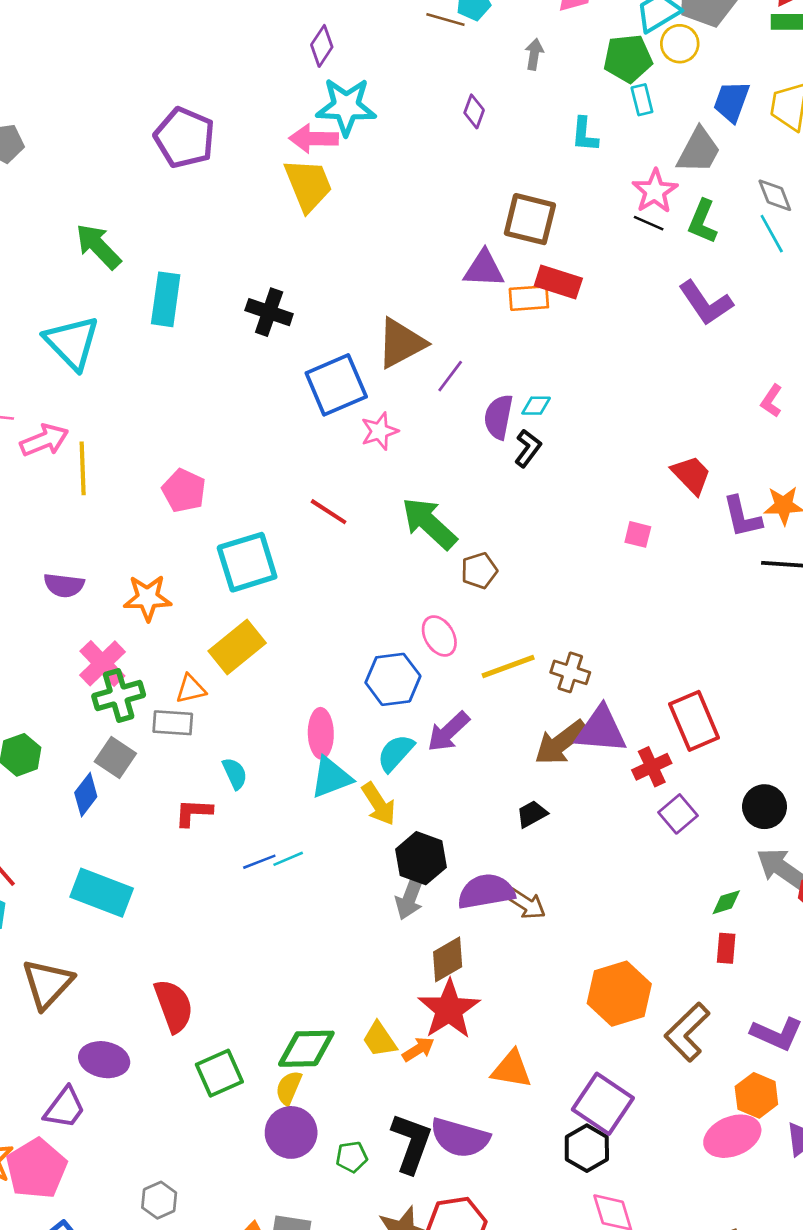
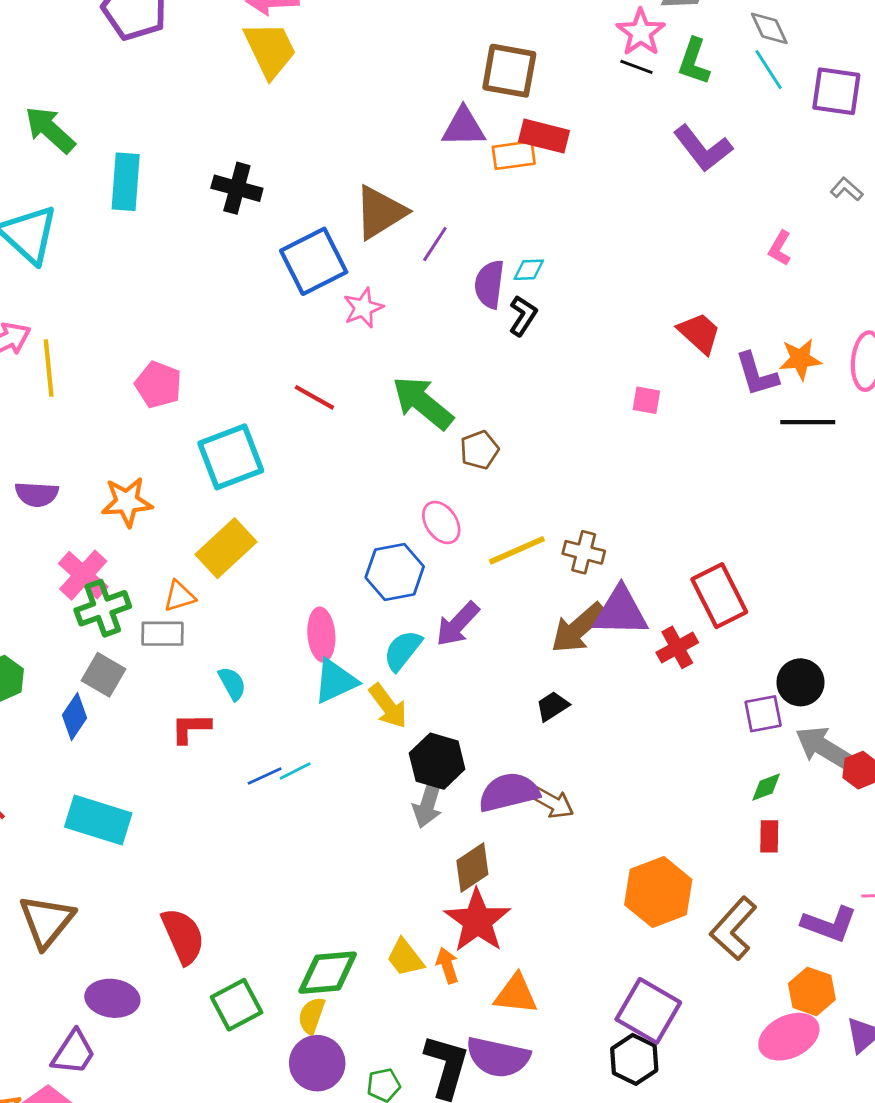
purple square: (678, 814) -> (763, 714), moved, turned 33
orange arrow: (418, 1049) -> (447, 965), turned -72
orange triangle: (511, 1069) -> (516, 994), moved

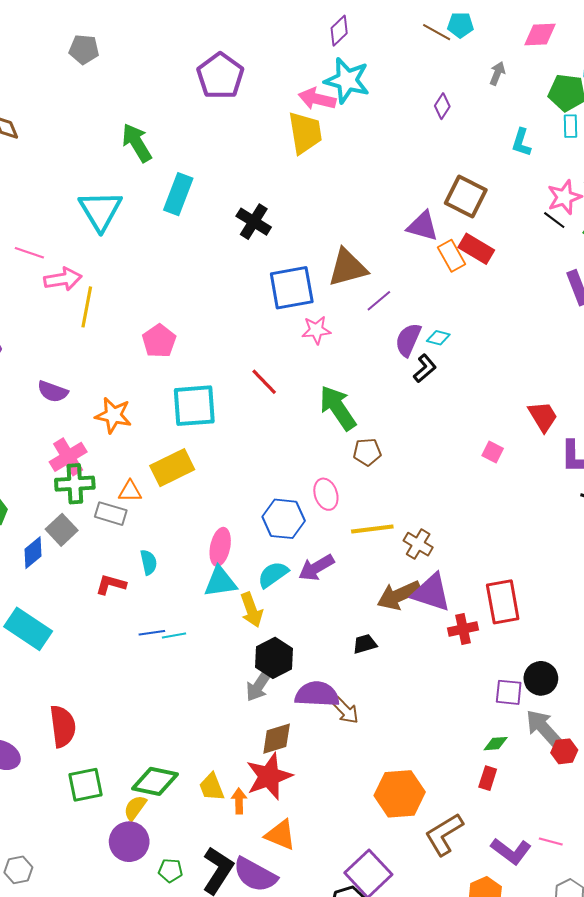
orange rectangle: (514, 155) -> (451, 256), turned 52

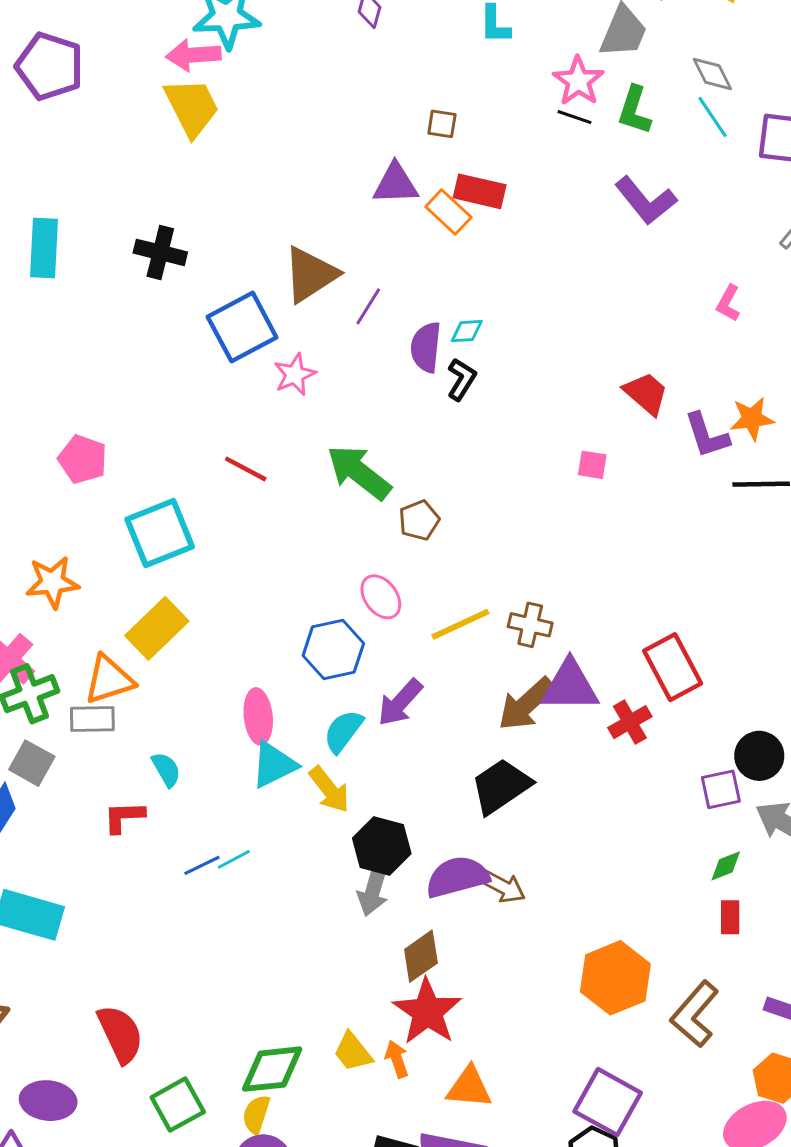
brown square: (466, 197) -> (442, 124), size x0.5
orange triangle: (130, 491) -> (109, 680), size x1.5
black trapezoid: (365, 644) -> (501, 786), size x1.8

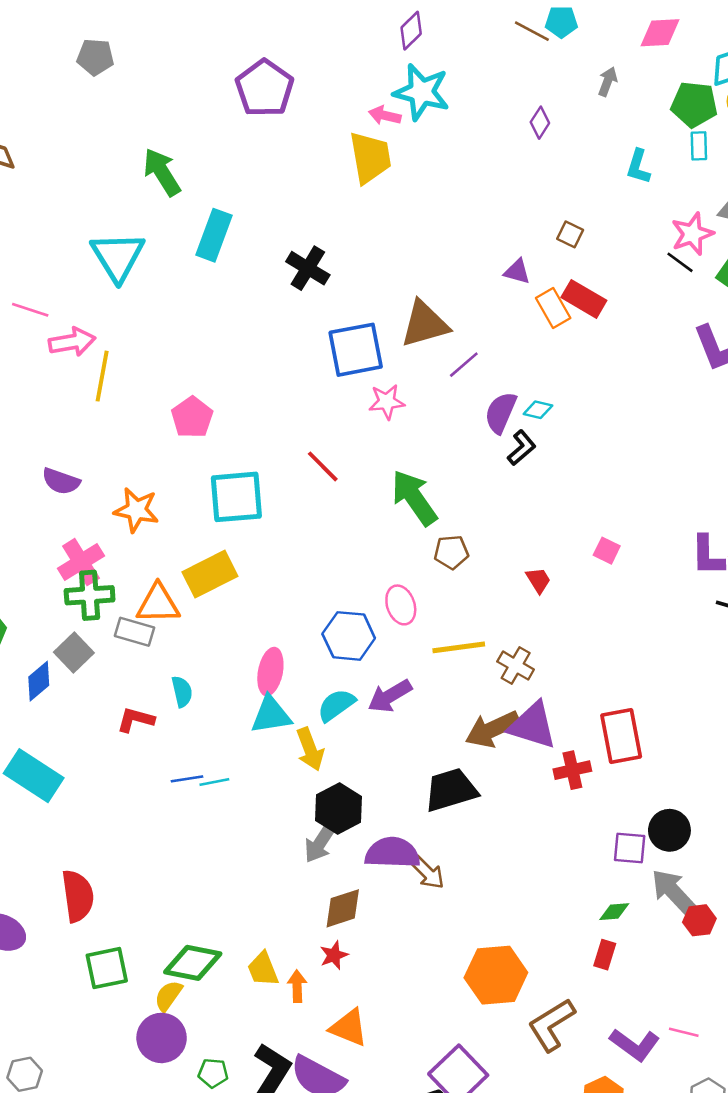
pink arrow: (193, 55) -> (385, 115), size x0.7
purple triangle: (395, 184) -> (517, 272), size x0.7
red trapezoid: (646, 393) -> (538, 580), moved, size x0.7
red star: (427, 1012) -> (334, 955), size x0.5

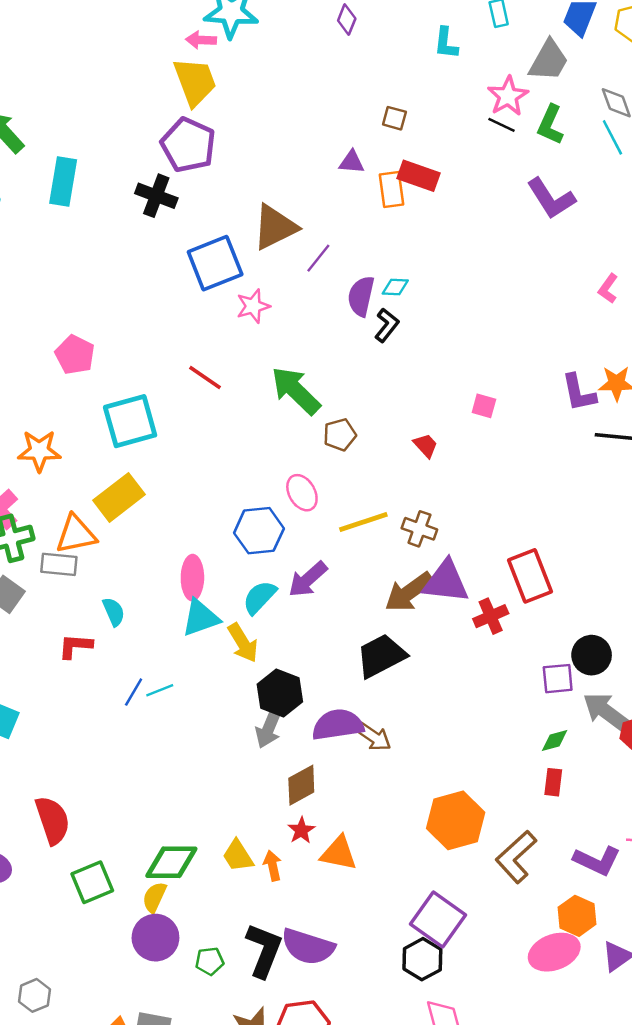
purple pentagon: (264, 88) -> (188, 145), moved
orange rectangle: (553, 308) -> (392, 190), turned 33
blue line: (187, 779) -> (134, 692), turned -40
orange triangle: (349, 1028) -> (339, 853), moved

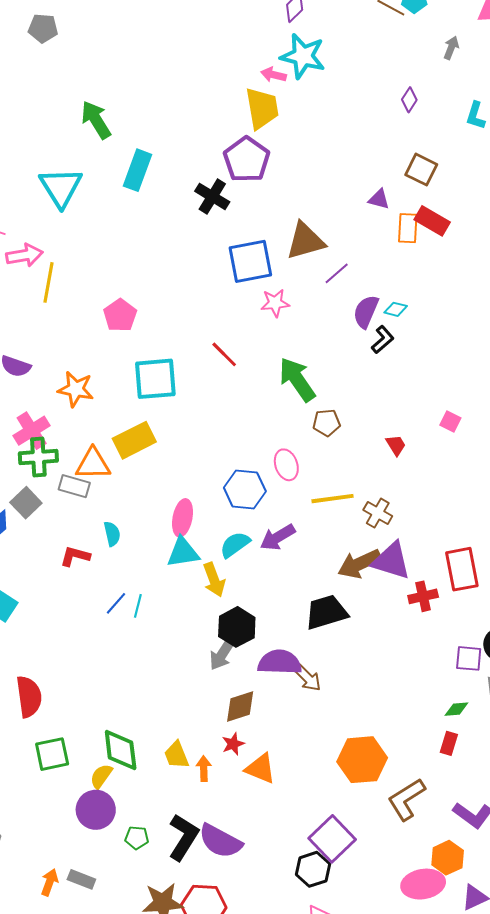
purple diamond: (347, 20) -> (409, 100), moved
brown square: (394, 118) -> (421, 170), size x1.5
cyan line: (160, 690) -> (138, 606), turned -65
green diamond: (171, 862) -> (121, 750), turned 72

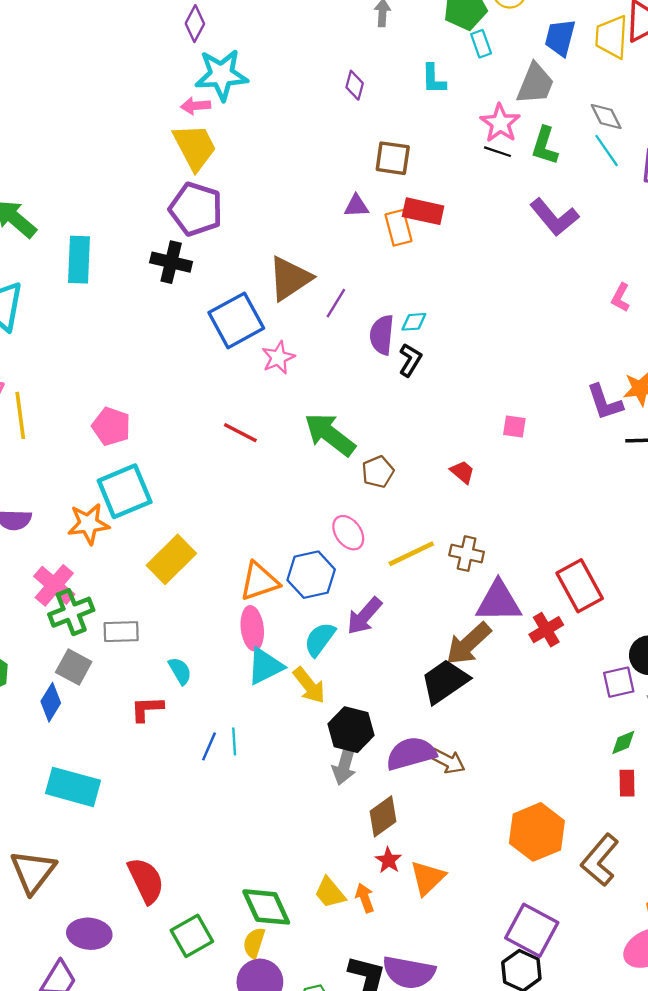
cyan square: (155, 379) -> (125, 491), moved
orange triangle: (93, 464) -> (259, 581), moved
brown arrow: (359, 564) -> (468, 644), moved
orange triangle: (260, 769) -> (427, 878), turned -48

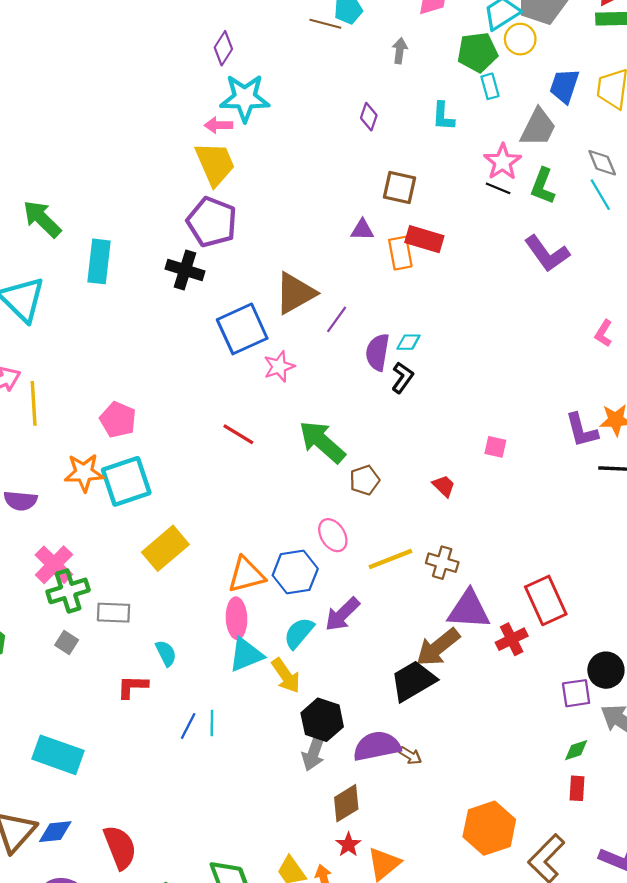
orange star: (88, 524) -> (84, 473), moved
gray square: (74, 667) -> (67, 643), size x0.7
blue diamond: (51, 702) -> (55, 832), moved, turned 48
brown arrow: (447, 761) -> (410, 755), size x0.7

